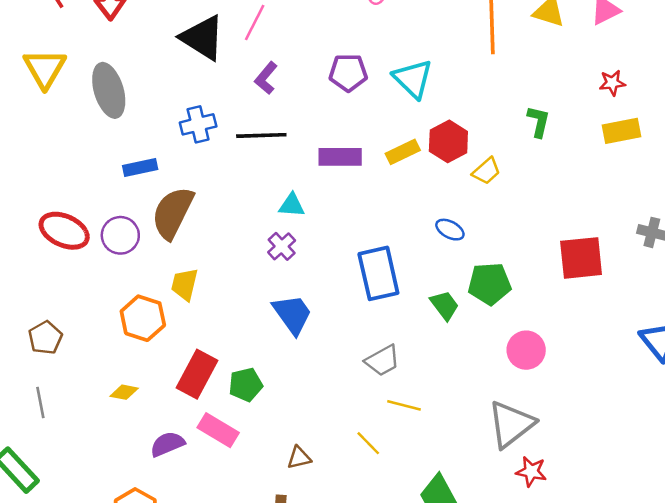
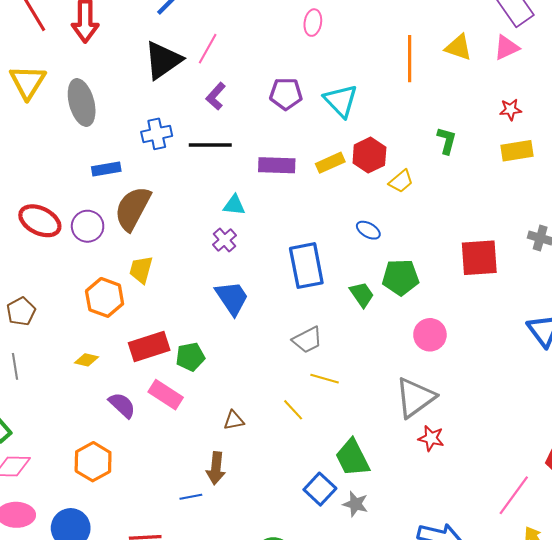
black triangle: (203, 38) -> (163, 60), turned 51
red rectangle: (197, 374) -> (149, 346), turned 42
purple semicircle: (167, 444) -> (122, 405), turned 64

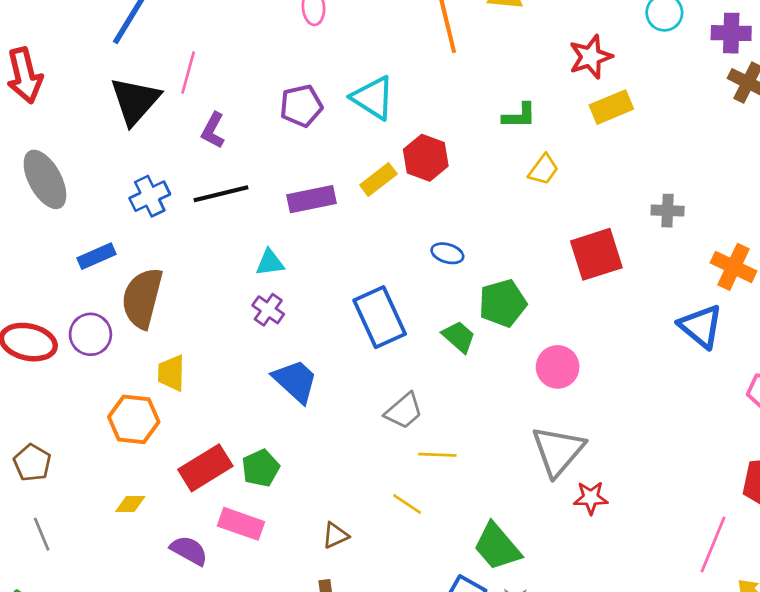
red star: (510, 110) -> (591, 57), size x1.5
green L-shape: (447, 141) -> (519, 116), turned 88
yellow trapezoid: (401, 181) -> (543, 170), moved

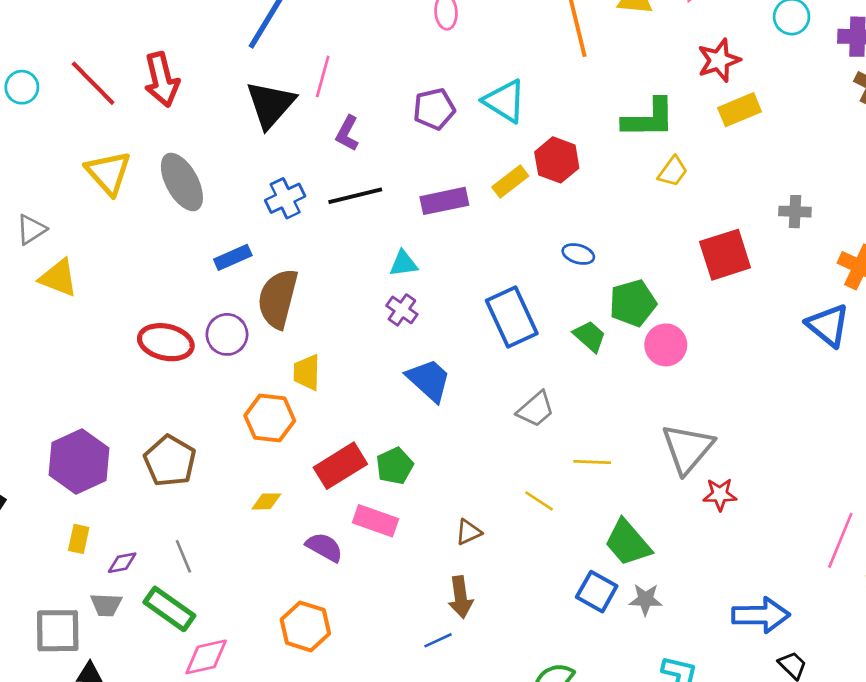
green L-shape: (519, 116) -> (649, 118), size x1.6
pink circle: (558, 367) -> (666, 345), moved
yellow line: (437, 455) -> (592, 462), moved
brown pentagon: (32, 463) -> (170, 461), size x1.4
gray line: (42, 534) -> (183, 556), moved

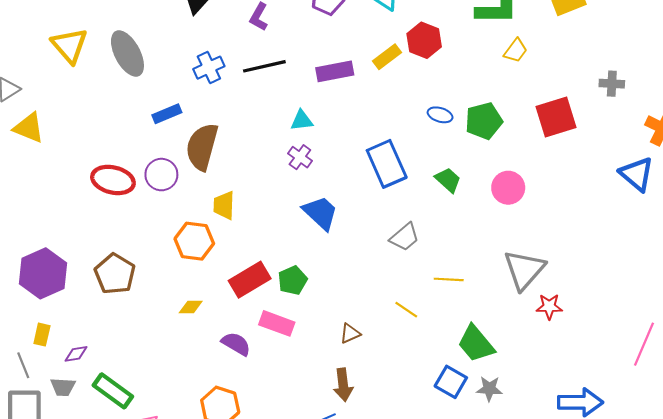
green pentagon: (633, 303) -> (484, 121), moved
gray line: (183, 556) -> (23, 365), moved

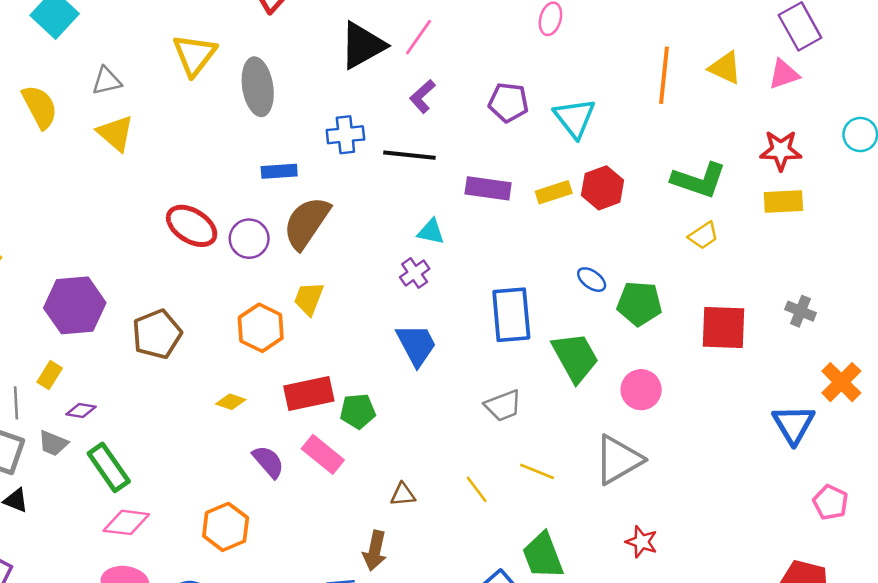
green trapezoid: (448, 180) -> (575, 357), size x1.6
gray triangle: (524, 270) -> (618, 460), moved

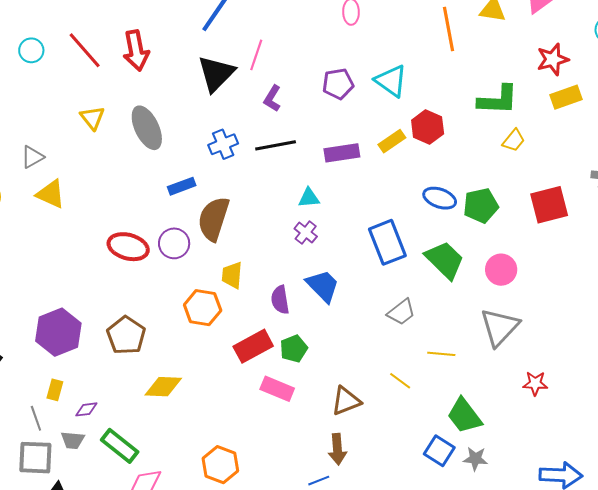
yellow triangle: (194, 55) -> (92, 118), size x0.7
blue ellipse: (592, 280) -> (440, 198), size x1.4
yellow diamond: (231, 402) -> (163, 387), moved, size x1.6
purple semicircle: (268, 462) -> (280, 300), moved, turned -132
brown triangle: (403, 495) -> (346, 401), size x1.5

